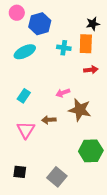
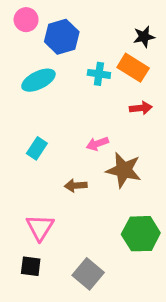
orange rectangle: (86, 44) -> (133, 68), turned -60
pink triangle: (26, 130) -> (40, 227), moved

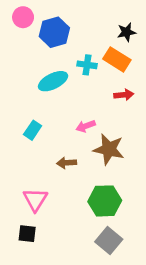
cyan ellipse: (38, 80) -> (53, 81), moved
green hexagon: (141, 234) -> (105, 201), moved
gray square: (88, 274) -> (109, 240), moved

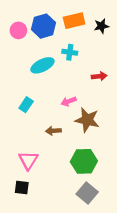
pink circle: (23, 17) -> (18, 30), moved
orange rectangle: (117, 59) -> (74, 21), moved, turned -45

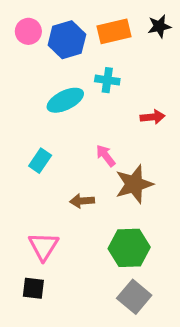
black star: (101, 26) -> (159, 26), moved
pink circle: (18, 30) -> (28, 31), moved
pink arrow: (69, 101) -> (106, 156), turned 72
brown star: (87, 120) -> (134, 184), turned -30

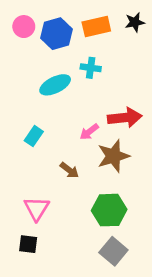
red arrow: (153, 117) -> (125, 118), moved, size x1.6
pink arrow: (106, 156) -> (89, 132), turned -90
brown arrow: (82, 201) -> (69, 170), turned -138

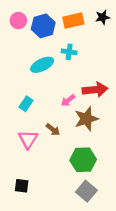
pink triangle: (37, 209) -> (28, 139), moved

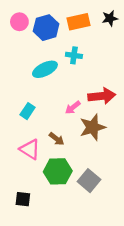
pink triangle: (28, 139) -> (30, 149), turned -30
green hexagon: (83, 160) -> (58, 171), moved
gray square: (86, 191) -> (89, 181), moved

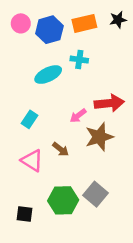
green hexagon: (58, 171) -> (63, 200), moved

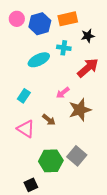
black star: (118, 20) -> (88, 36), moved
red arrow: (109, 103) -> (88, 68), moved, turned -35
black square: (24, 214) -> (31, 185), moved, turned -32

